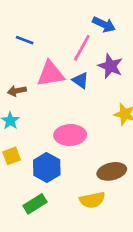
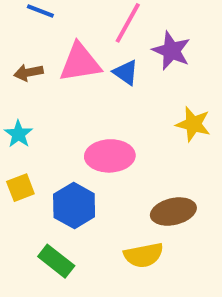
brown arrow: (17, 91) -> (28, 73), moved
green rectangle: (35, 204) -> (56, 261), turned 70

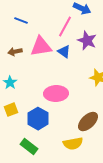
brown ellipse: (173, 212) -> (88, 122), turned -30

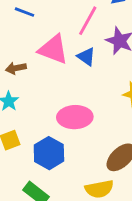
pink triangle: (41, 47) -> (53, 49), turned 30
brown arrow: (15, 52) -> (16, 68), moved

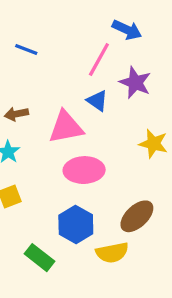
pink triangle: (53, 49) -> (66, 127), moved, turned -32
blue hexagon: (49, 153) -> (76, 225), moved

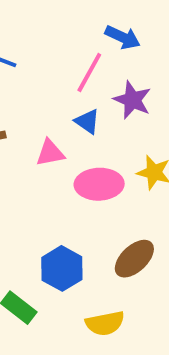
pink triangle: (66, 127) -> (50, 153), size x0.7
pink ellipse: (84, 170) -> (99, 184), moved
yellow semicircle: (112, 253) -> (105, 323), moved

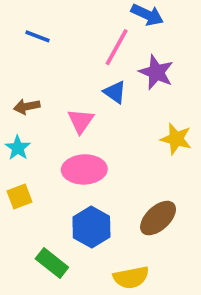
pink triangle: (50, 153) -> (81, 121), turned -44
pink ellipse: (99, 184) -> (84, 169), moved

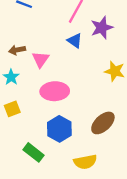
purple star: (156, 72) -> (102, 28), turned 30
pink triangle: (81, 121) -> (41, 59), moved

